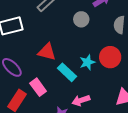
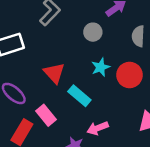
red triangle: (47, 52) -> (54, 73), turned 36
cyan star: (87, 62) -> (101, 67), moved

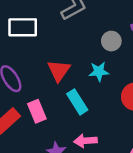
cyan star: (101, 67) -> (99, 72), moved

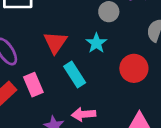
cyan star: (99, 72) -> (96, 43), turned -30

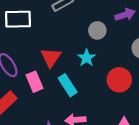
pink rectangle: (33, 85) -> (35, 82), moved

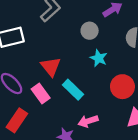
cyan star: (87, 58) -> (99, 58), moved
red circle: (119, 80) -> (122, 87), moved

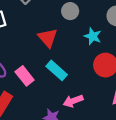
cyan star: (99, 58) -> (93, 36), moved
red triangle: (51, 67) -> (48, 38), moved

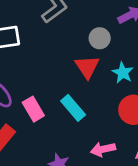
red triangle: (48, 38) -> (87, 67), moved
pink arrow: (73, 101) -> (103, 149), moved

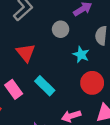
red triangle: (87, 67) -> (26, 53), moved

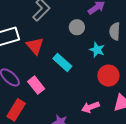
red triangle: (26, 53) -> (35, 46), moved
cyan rectangle: (45, 86) -> (62, 62), moved

